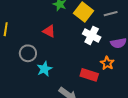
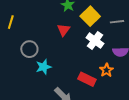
red triangle: (49, 31) -> (63, 30), moved, turned 32

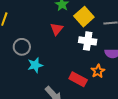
white cross: (95, 41) -> (88, 41), turned -30

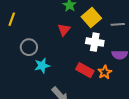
red rectangle: (78, 79) -> (85, 70), moved

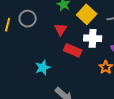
gray circle: (29, 47) -> (28, 19), moved
red rectangle: (85, 70) -> (73, 50), moved

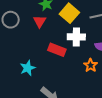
red triangle: (61, 29) -> (40, 21), moved

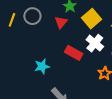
white cross: (76, 37) -> (95, 43), turned 30

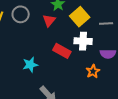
white cross: (95, 43) -> (83, 41), turned -36

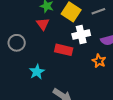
gray circle: (21, 14) -> (17, 43), moved

